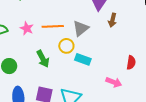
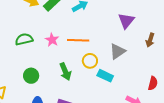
brown arrow: (113, 20) -> (150, 40), moved
gray triangle: (81, 28) -> (118, 51), moved

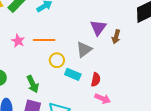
purple triangle: (126, 21) -> (98, 28), moved
green arrow: (65, 72) -> (33, 84), moved
red semicircle: (153, 83) -> (96, 80), moved

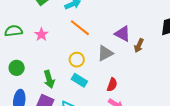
purple triangle: (98, 28) -> (123, 34), turned -48
orange line: (44, 40) -> (80, 28), moved, turned 30
cyan rectangle: (73, 74) -> (79, 80), moved

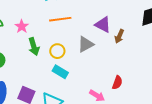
orange line: (80, 28) -> (60, 19), turned -45
green arrow: (49, 79) -> (34, 46), moved
red semicircle: (112, 85) -> (117, 83), moved

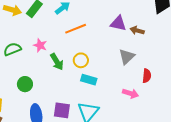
brown arrow: (119, 36) -> (137, 30), turned 96
gray triangle: (86, 44) -> (127, 57), moved

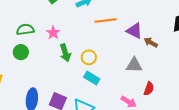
orange line: (76, 29) -> (106, 20), moved
gray triangle: (127, 57) -> (134, 65), turned 30
green circle: (25, 84) -> (21, 52), moved

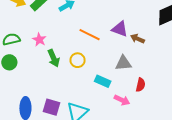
orange line: (106, 20) -> (90, 35), moved, turned 40
cyan rectangle: (92, 78) -> (103, 81), moved

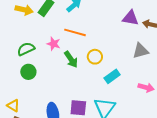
orange line: (90, 35) -> (75, 32), moved
cyan rectangle: (103, 81) -> (112, 76), moved, turned -49

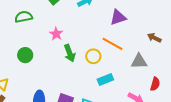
purple triangle: (131, 18) -> (118, 17), moved, turned -42
orange line: (75, 32) -> (113, 44), moved
green semicircle: (26, 49) -> (24, 17), moved

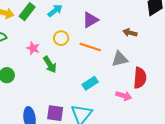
yellow circle: (93, 56) -> (61, 38), moved
red semicircle: (155, 84) -> (140, 78), size x1.5

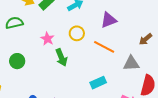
brown arrow: (130, 33) -> (146, 39), turned -64

